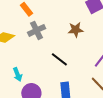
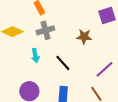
cyan arrow: (18, 74) -> (35, 56), moved

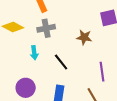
purple line: (104, 69) -> (102, 72), turned -60

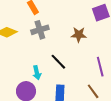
cyan arrow: (34, 53) -> (37, 73), moved

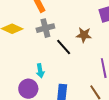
black line: (58, 62) -> (64, 47), moved

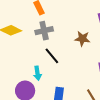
black line: (64, 47) -> (52, 56), moved

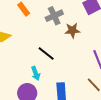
gray cross: (44, 31) -> (54, 16), moved

